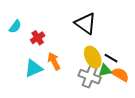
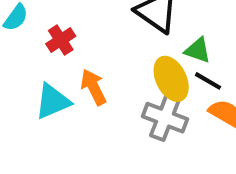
green triangle: (105, 70) -> (198, 50), moved, turned 32

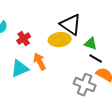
yellow ellipse: (171, 79) -> (60, 40), moved, turned -70
gray cross: (165, 118) -> (85, 85), moved

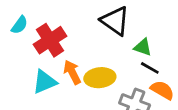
red cross: (24, 39) -> (50, 40), size x1.6
yellow ellipse: (60, 40) -> (100, 78), moved

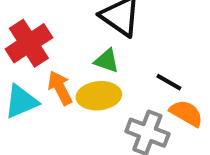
green triangle: (143, 47) -> (107, 61), moved

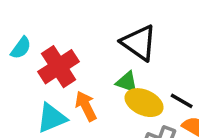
yellow ellipse: (99, 96) -> (144, 103), moved, turned 30

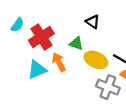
black triangle: (139, 43) -> (93, 22), size x0.6
green triangle: (127, 82) -> (76, 43), moved

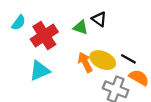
green triangle: (76, 43) -> (81, 27), moved
orange arrow: (59, 62) -> (85, 62), moved

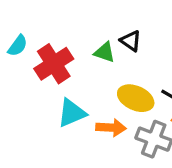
orange arrow: (85, 62) -> (111, 128), moved, turned 120
cyan triangle: (40, 71) -> (72, 113), moved

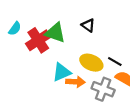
green triangle: (105, 52) -> (55, 33), moved, size x1.5
cyan triangle: (72, 113) -> (62, 72), moved

